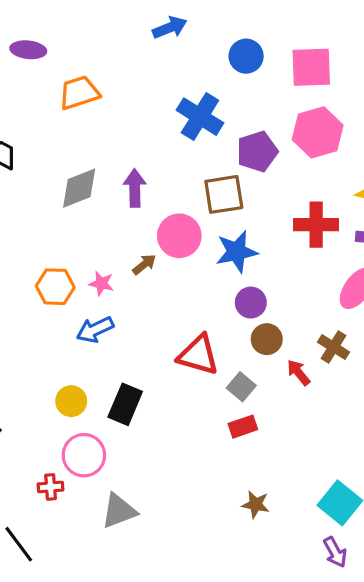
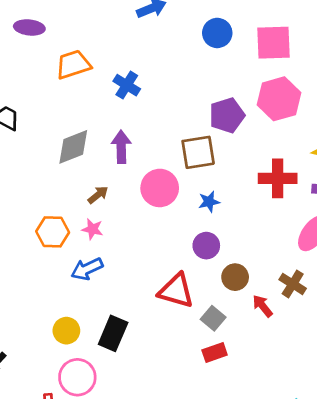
blue cross: (200, 117) -> (127, 85), moved, size x0.7
blue star: (237, 252) -> (209, 202), size x0.6
brown arrow: (144, 264) -> (98, 195), moved
purple circle: (251, 303) -> (206, 246), moved

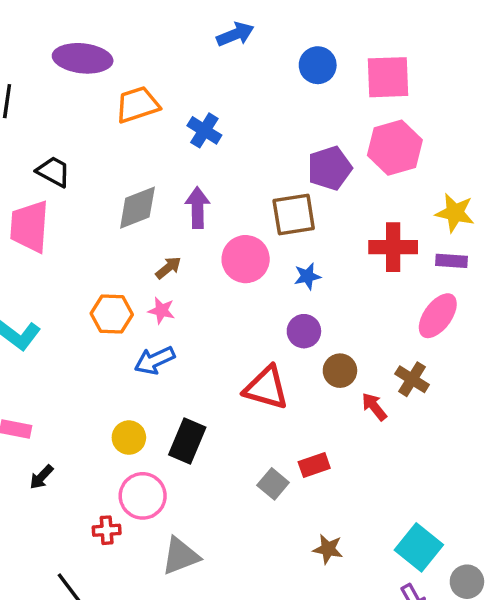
purple ellipse: (29, 27) -> (83, 58), size x1.5
gray square: (213, 318) -> (273, 484), moved

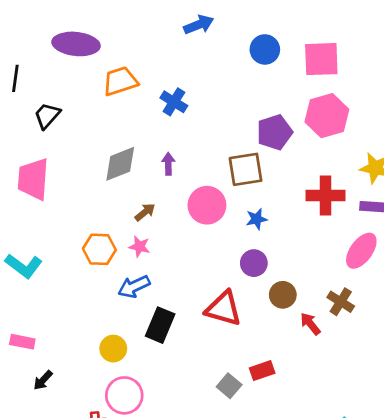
black trapezoid: (53, 172) -> (47, 116), moved, turned -76
purple arrow: (198, 208) -> (168, 164), size x0.7
black rectangle: (187, 441) -> (160, 325), moved

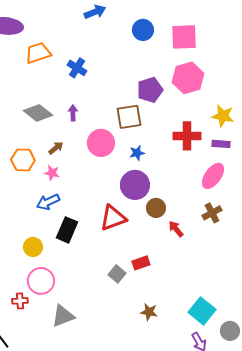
gray diamond: (120, 164) -> (38, 113), turned 60
orange hexagon: (99, 249) -> (23, 160), moved
purple circle: (254, 263) -> (135, 185), size x1.5
brown cross: (341, 302) -> (212, 213), moved, turned 30
red triangle: (224, 309) -> (113, 218), turned -36

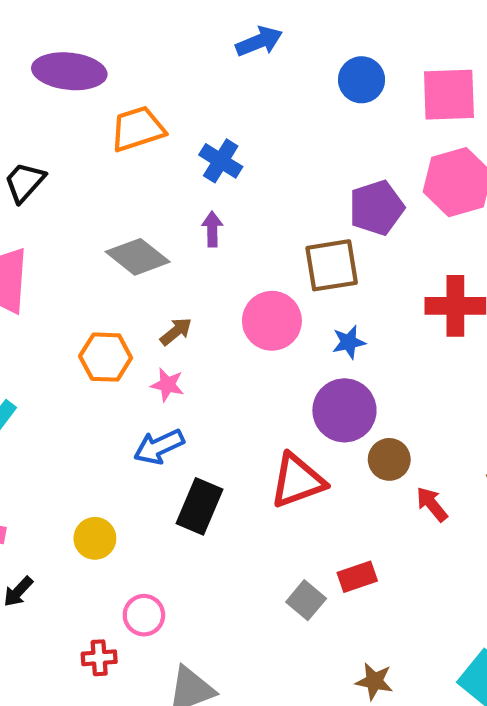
purple arrow: (73, 113) -> (212, 229), moved
yellow circle: (33, 247) -> (95, 538), moved
pink circle: (41, 281) -> (144, 615), size x0.7

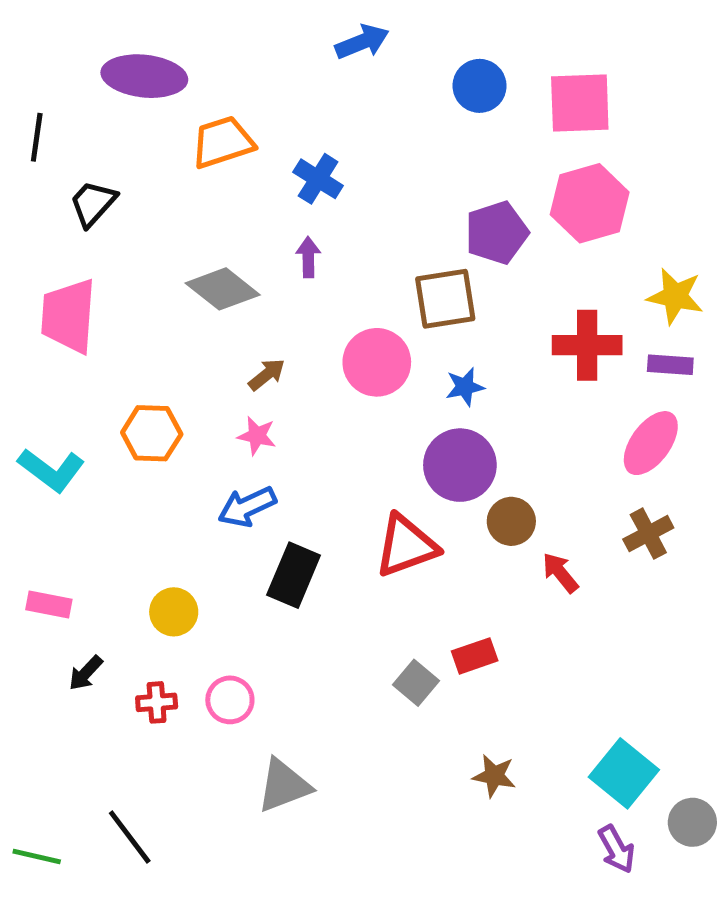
orange hexagon: (106, 357) -> (152, 433), moved
red cross: (99, 658) -> (157, 702), moved

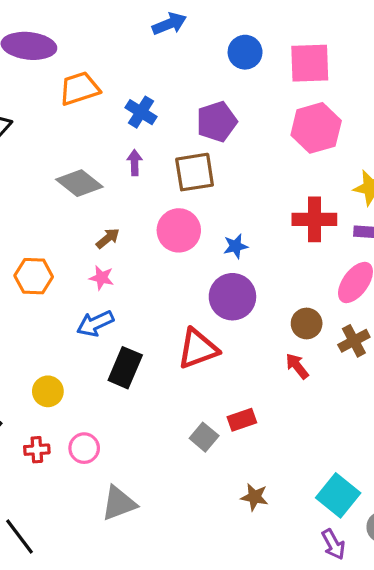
purple pentagon: (497, 233) -> (217, 122), moved
brown square: (445, 299) -> (195, 172), moved
brown circle: (511, 521) -> (307, 323), moved

